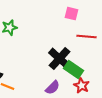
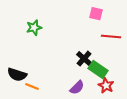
black cross: (60, 59) -> (84, 59), size x0.7

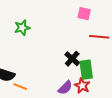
green rectangle: (98, 70) -> (86, 70), turned 48
red star: (106, 86) -> (82, 86), moved

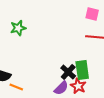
pink square: (84, 14) -> (92, 14), moved
black cross: (72, 59) -> (68, 72), moved

